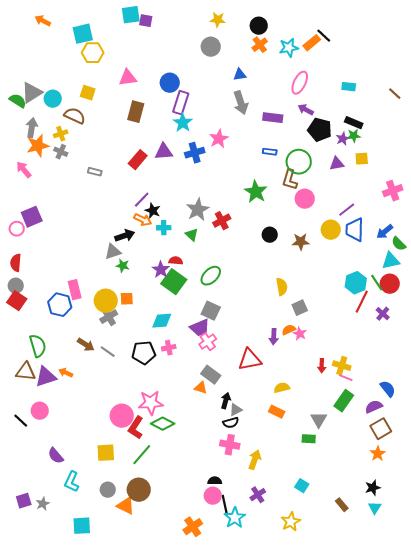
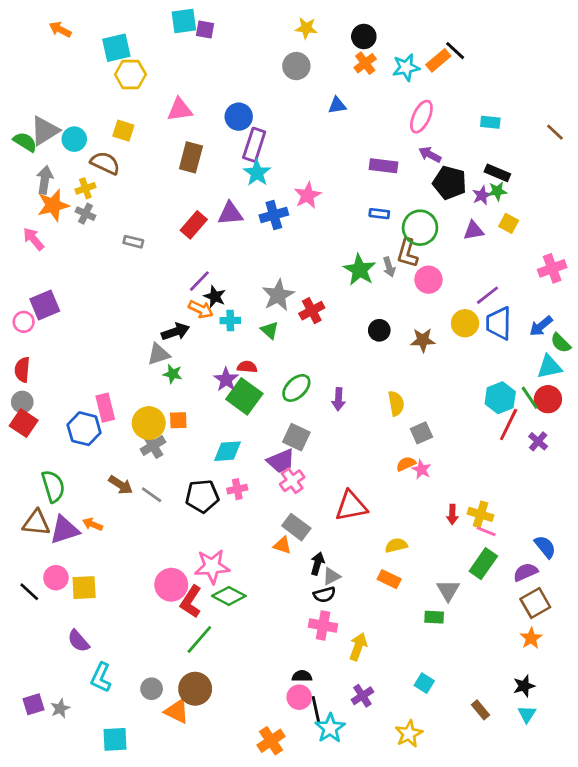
gray arrow: (241, 103) -> (389, 267), moved, size x0.6
yellow square: (362, 159) -> (509, 223), turned 32
purple arrow: (274, 337) -> (339, 399), moved
yellow square: (106, 453) -> (84, 588), moved

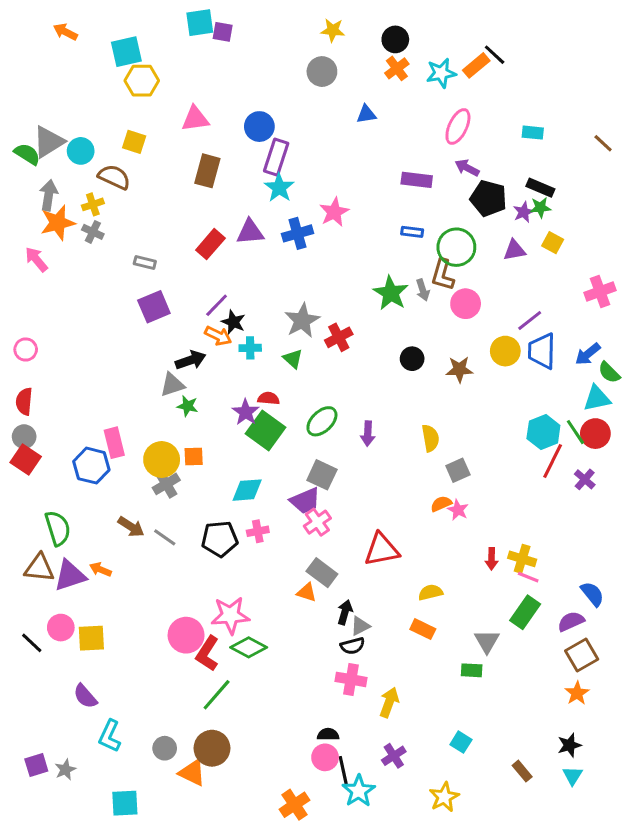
purple square: (45, 305) -> (154, 307), moved

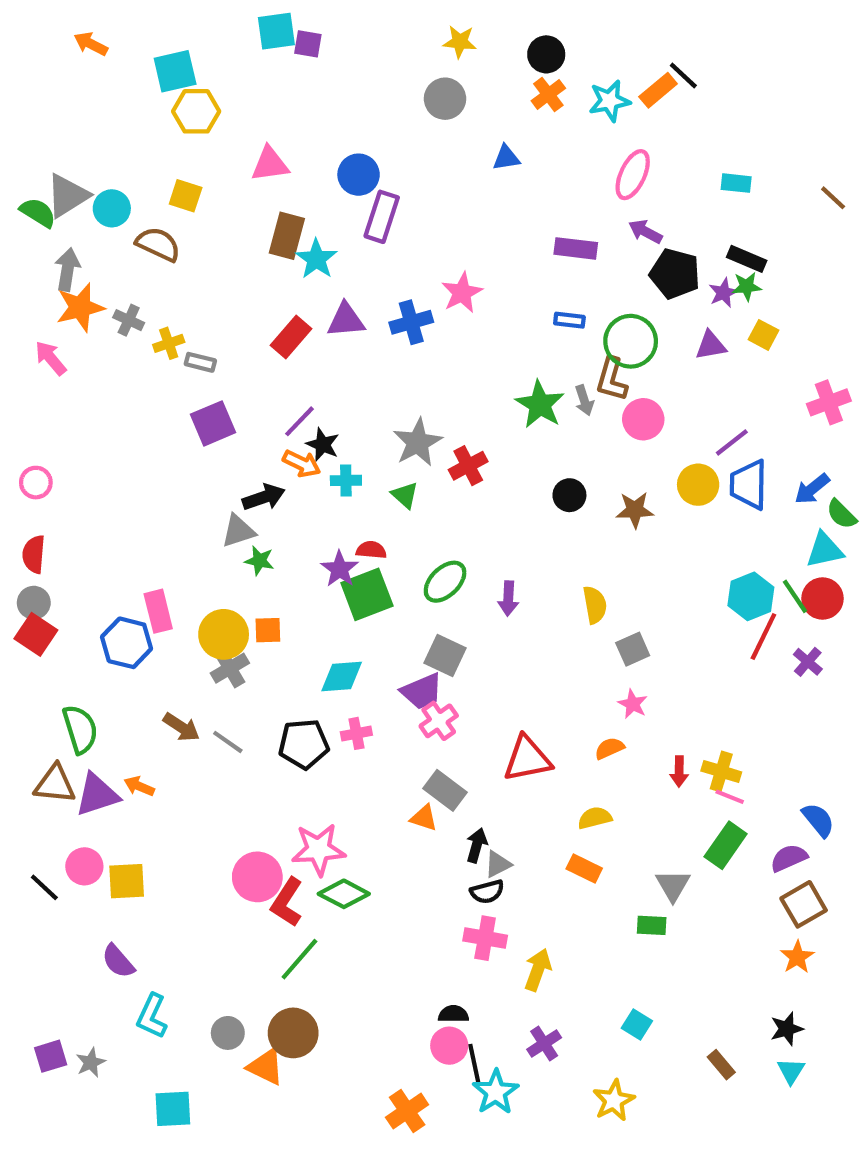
cyan star: (279, 188) -> (316, 259), moved
yellow cross: (93, 204) -> (169, 343), moved
green square: (265, 430) -> (367, 594), turned 33
orange semicircle: (441, 504) -> (610, 748), moved

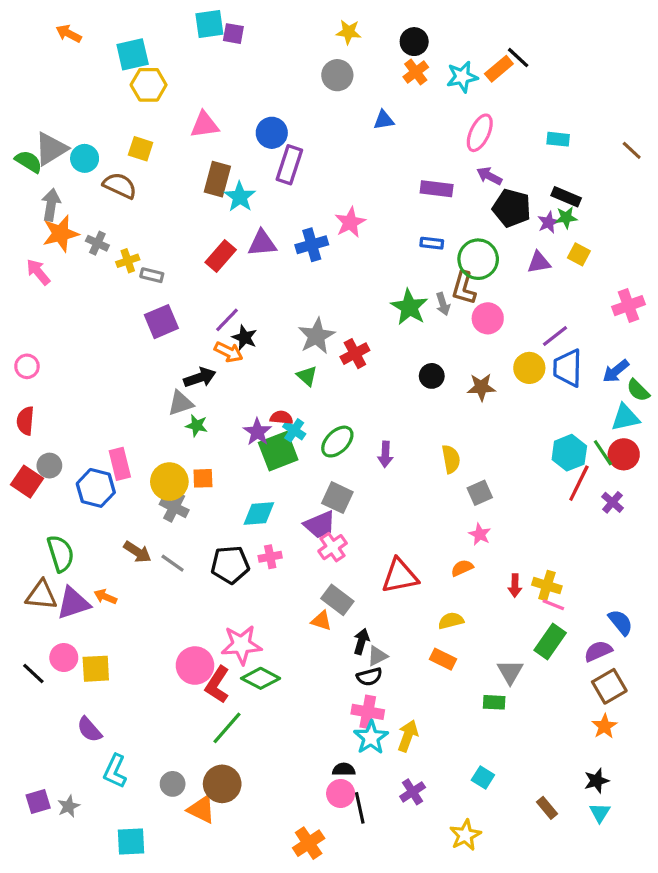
cyan cross: (346, 480) -> (294, 430), moved, turned 35
gray circle: (34, 603) -> (49, 466), moved
gray cross: (230, 668) -> (174, 507), turned -32
cyan star: (496, 1092) -> (371, 738), moved

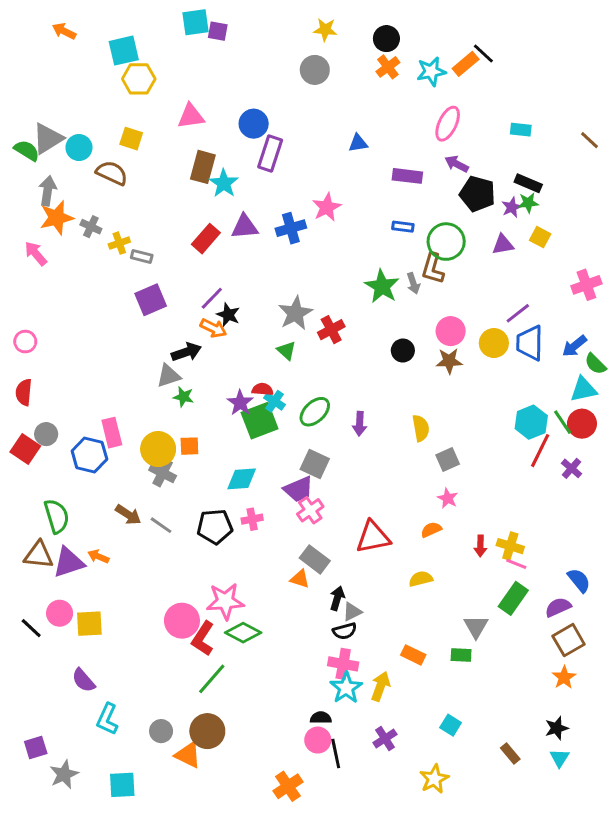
blue triangle: (384, 120) -> (358, 143), moved
pink circle: (488, 318) -> (451, 331), moved
orange rectangle: (443, 659) -> (413, 655), moved
gray star: (69, 806) -> (64, 774), moved, size x1.4

